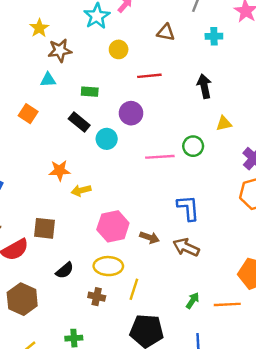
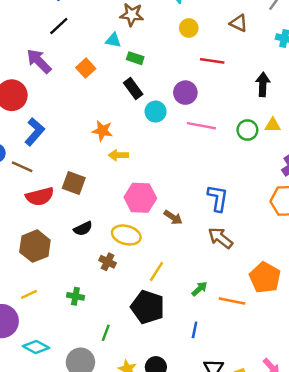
green rectangle: (90, 92) -> (135, 58), moved
green circle: (193, 146) -> (247, 130), moved
pink line: (160, 157) -> (201, 126), moved
brown arrow: (186, 247) -> (220, 238), moved
yellow line: (134, 289) -> (157, 271), moved

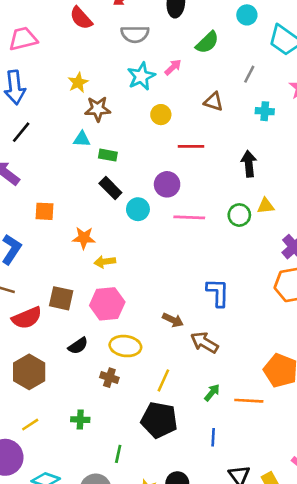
orange square: (86, 68) -> (44, 211), moved, turned -36
pink hexagon: (140, 198) -> (107, 304), moved
brown arrow: (220, 238) -> (204, 343), moved

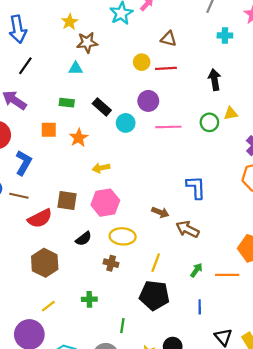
brown triangle: (214, 102) -> (169, 39), moved
yellow circle: (161, 115) -> (142, 62), moved
green rectangle: (108, 155) -> (67, 103), moved
orange star: (84, 238) -> (79, 138), moved, turned -30

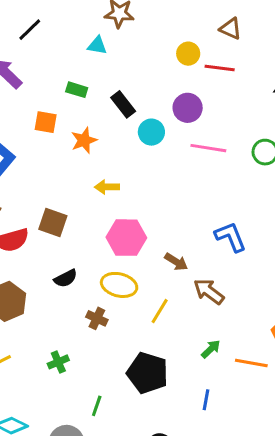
blue L-shape: (196, 187) -> (231, 237), turned -30
pink hexagon: (105, 203) -> (126, 238), moved
yellow line: (156, 263) -> (160, 311), moved
green cross: (89, 299) -> (58, 362), turned -32

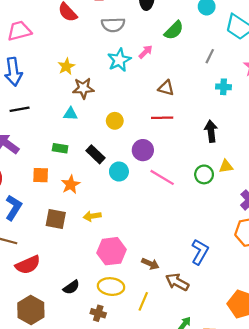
black line: (30, 30) -> (20, 109), turned 42
yellow circle: (188, 54) -> (115, 121), moved
pink line: (208, 148) -> (162, 177), turned 30
brown square: (53, 223) -> (56, 219), moved
blue L-shape: (231, 237) -> (200, 252), moved, turned 60

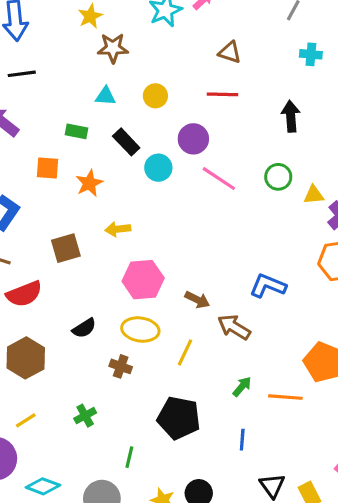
cyan triangle: (70, 114) -> (105, 96), moved
yellow triangle: (226, 166) -> (314, 195), moved
brown square: (56, 219) -> (66, 248), moved, turned -30
blue L-shape: (200, 252) -> (268, 286), turned -100

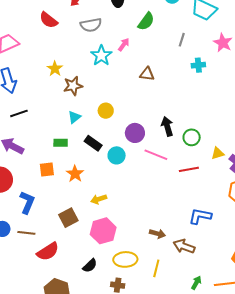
red line: (223, 94) -> (189, 169), moved
cyan triangle: (105, 96) -> (74, 117), turned -32
black arrow: (291, 116) -> (167, 126), moved
green circle: (278, 177) -> (192, 137), moved
pink hexagon: (143, 280) -> (103, 231), moved

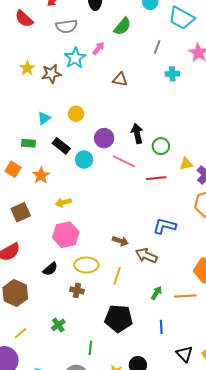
brown star: (73, 86) -> (51, 74), moved
orange square: (47, 169) -> (13, 169), turned 35
brown square: (68, 218) -> (21, 212), moved

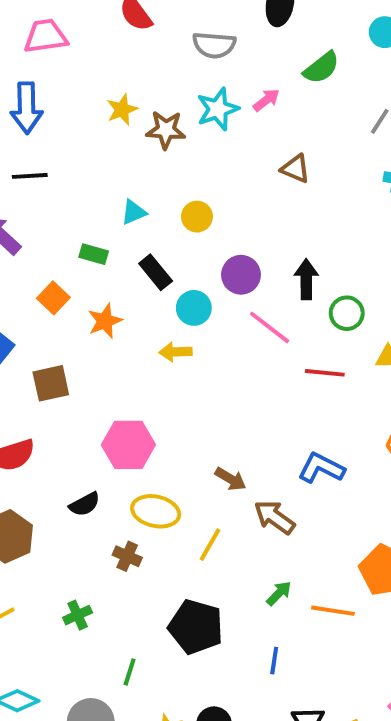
yellow arrow: (63, 202) -> (175, 352), moved

